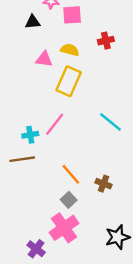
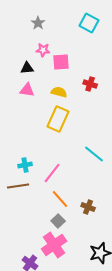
red cross: (106, 41) -> (90, 84), turned 32
pink triangle: (44, 59) -> (27, 90), moved
pink line: (55, 124) -> (52, 173), moved

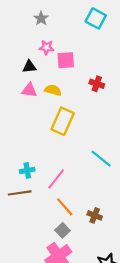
yellow semicircle: (59, 92) -> (53, 90), moved

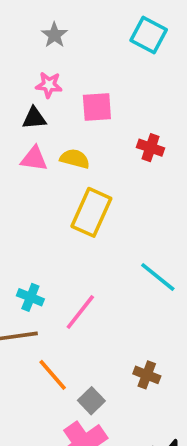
pink star: (46, 47) -> (49, 85), moved
cyan cross: (27, 170) -> (30, 297), turned 32
orange line: (65, 207) -> (53, 375), moved

